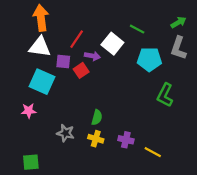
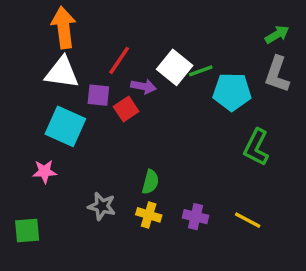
green line: (137, 29) -> (201, 71), moved, turned -48
yellow line: (153, 152) -> (248, 220), moved
green square: (31, 162) -> (27, 231), moved

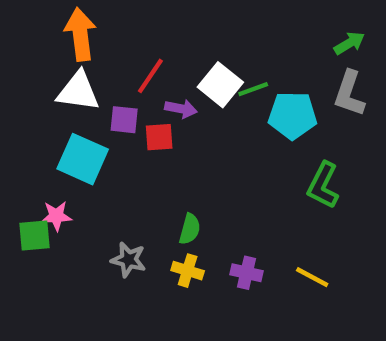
red square: (126, 109) -> (159, 137), turned 30
green square: (27, 231) -> (34, 236), moved

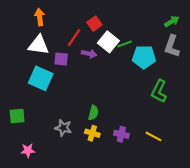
orange arrow: (80, 34) -> (40, 17), size x0.7
red square: (159, 137) -> (94, 24), moved, turned -32
pink star: (56, 216) -> (28, 150), moved

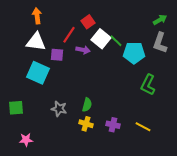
green line: (125, 44) -> (116, 41), turned 64
gray star: (63, 128) -> (59, 109), moved

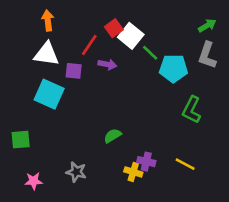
white square: (101, 39) -> (131, 36), moved
green semicircle: (87, 105) -> (113, 136), turned -136
gray star: (59, 109) -> (76, 172), moved
yellow cross: (86, 124) -> (133, 172), moved

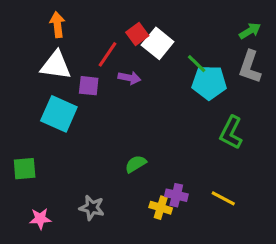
green line: (150, 53) -> (197, 64), moved

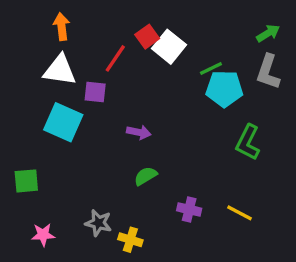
green line: (197, 64) -> (211, 68), turned -70
purple arrow: (129, 78) -> (139, 132), moved
yellow cross: (161, 208) -> (130, 240), moved

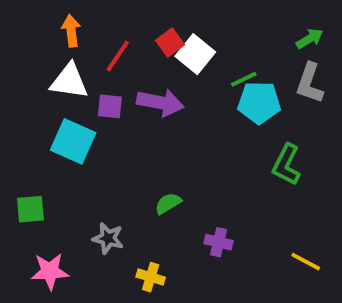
red line: (115, 58) -> (118, 56), moved
purple arrow: (139, 132) -> (160, 103), moved, size x1.6
yellow line: (239, 213) -> (306, 262), moved
gray star: (98, 223) -> (108, 238), moved
pink star: (43, 235) -> (50, 271), size x1.4

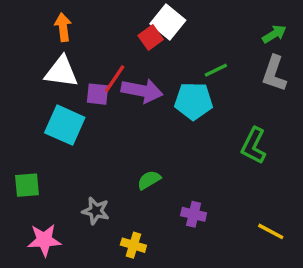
white square: (195, 54) -> (168, 22), moved
red line: (118, 56) -> (115, 79), moved
cyan pentagon: (259, 103) -> (194, 101), moved

